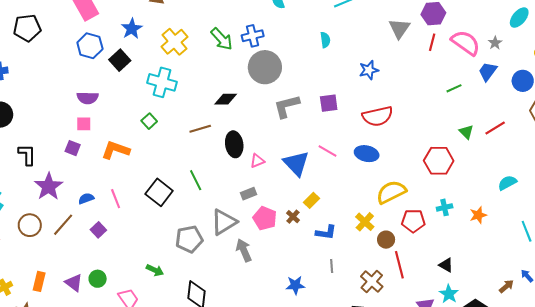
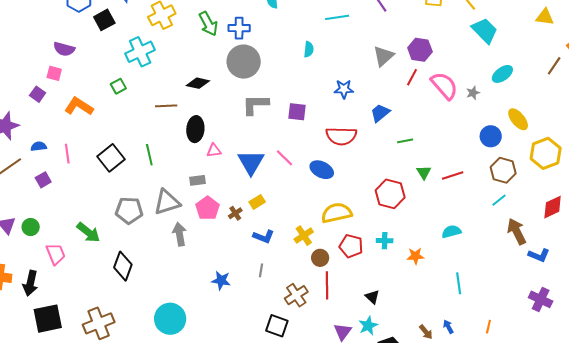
blue trapezoid: (488, 71) -> (380, 113), moved
cyan cross: (162, 82) -> (140, 52), turned 36
green line: (454, 88) -> (405, 141), moved
green arrow: (155, 270) -> (88, 232), size x1.4
brown arrow: (506, 286) -> (426, 332), turned 77

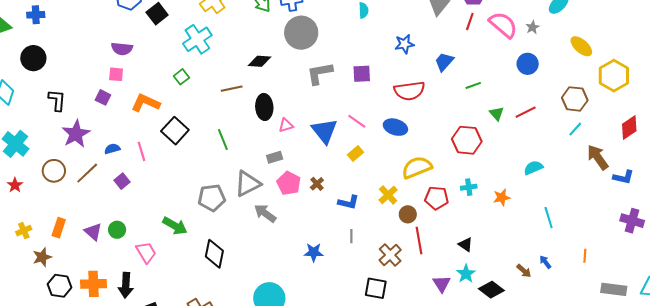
blue circle: (491, 136) -> (528, 64), moved
black square: (111, 158) -> (175, 131), moved
yellow rectangle: (257, 202) -> (355, 154), moved
gray arrow: (179, 234) -> (265, 213), turned -35

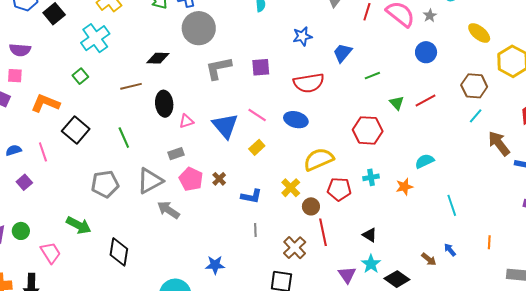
cyan semicircle: (533, 168) -> (425, 161), moved
gray pentagon: (212, 198) -> (105, 184), moved
blue star: (314, 252) -> (215, 265), moved

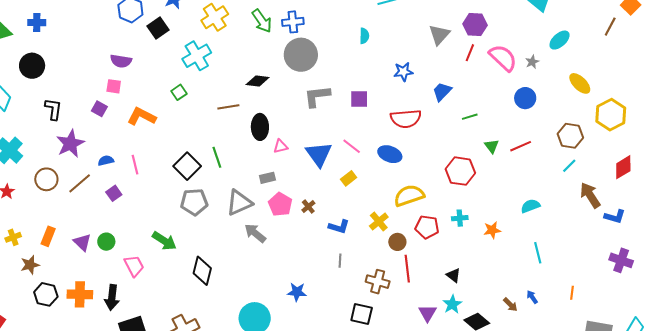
black square: (76, 130) -> (187, 166), moved
cyan semicircle: (425, 161) -> (530, 206), moved
brown cross: (295, 248) -> (378, 282), turned -35

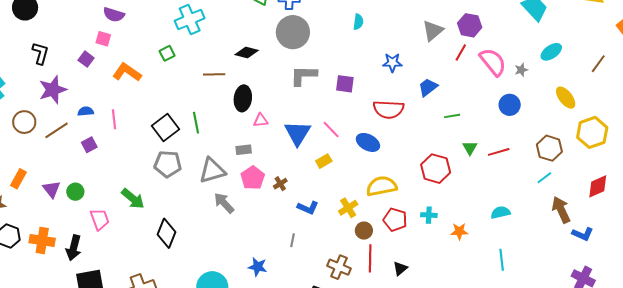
brown line: (610, 27) -> (598, 64), moved
gray line: (340, 261) -> (293, 240), moved
black triangle: (453, 275) -> (400, 268), moved, turned 35

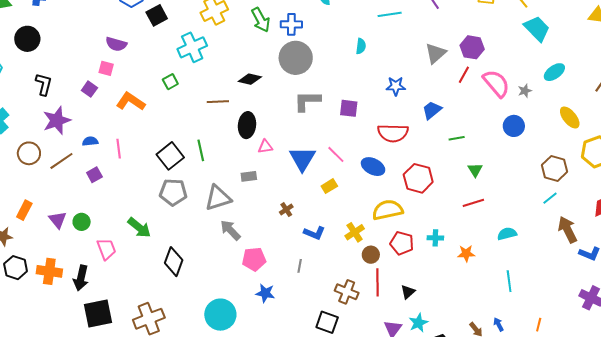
red line: (499, 152) -> (473, 203), moved
red hexagon: (436, 169) -> (418, 178), moved
pink pentagon: (253, 178) -> (254, 259), moved, turned 30

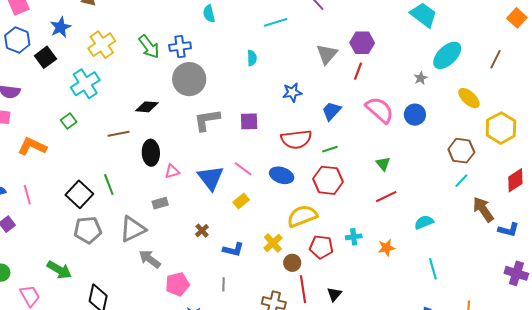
cyan ellipse: (554, 72) -> (447, 55), size x1.4
pink semicircle: (496, 83) -> (380, 110), moved
green line: (457, 138) -> (330, 149), moved

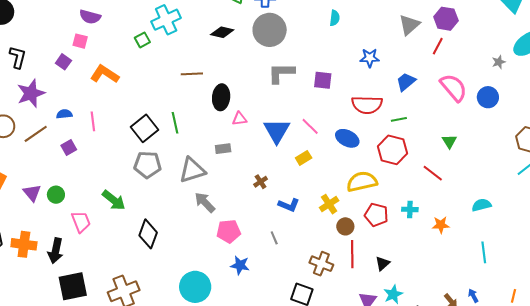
black diamond: (147, 107) -> (222, 32), moved
green square: (69, 121) -> (142, 40), moved
red line: (386, 197) -> (433, 173), moved, turned 55
gray line: (223, 284) -> (274, 238), turned -32

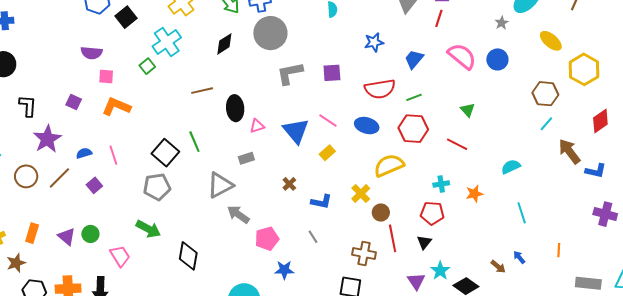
black diamond: (222, 32) -> (224, 44), turned -35
pink square: (80, 41) -> (106, 76), moved
gray pentagon: (148, 165) -> (157, 187), moved
red pentagon: (376, 215) -> (432, 213), moved

